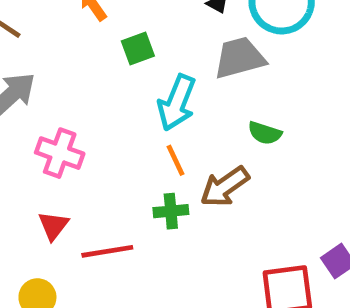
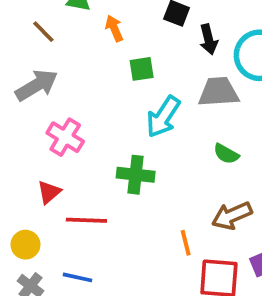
orange line: (175, 160) -> (186, 243), moved
brown arrow: (225, 187) -> (232, 216), moved
green cross: (171, 211) -> (136, 175), moved, size x1.4

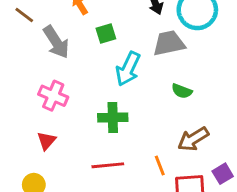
gray arrow: (37, 85) -> (56, 42), moved, turned 96
red line: (86, 220) -> (108, 165), moved

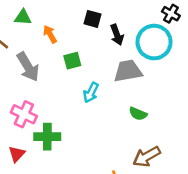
cyan arrow: (128, 69) -> (91, 92), size x0.7
green cross: (113, 117) -> (47, 137), moved

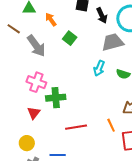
green square: (72, 61) -> (70, 38), turned -32
cyan arrow: (91, 92) -> (99, 68), moved

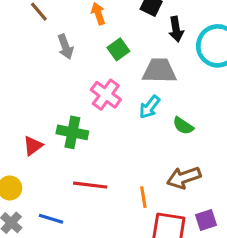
gray trapezoid: (113, 42) -> (159, 71), moved
gray arrow: (36, 46) -> (65, 47), size x0.7
pink cross: (36, 82) -> (106, 95), moved

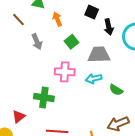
pink cross: (106, 95) -> (65, 72), turned -30
cyan arrow: (150, 107) -> (94, 79), turned 42
red triangle: (33, 146) -> (19, 117), moved

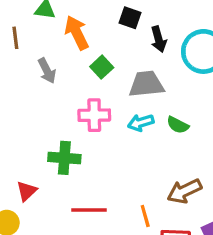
orange arrow: (57, 19) -> (77, 33), size x1.5
brown line: (18, 20) -> (15, 38), turned 40
green semicircle: (116, 90) -> (178, 125), moved

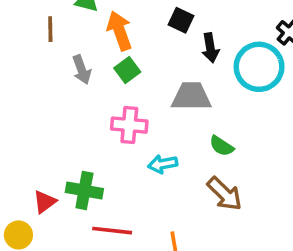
green square: (102, 67) -> (127, 70), moved
cyan arrow: (141, 123) -> (163, 164), moved
green cross: (64, 158) -> (84, 190), moved
brown arrow: (184, 191) -> (225, 194), moved, turned -116

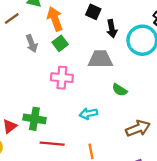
brown line: (50, 29) -> (12, 18), turned 56
cyan arrow: (163, 164) -> (88, 114), moved
brown arrow: (225, 194) -> (138, 128), moved, turned -65

